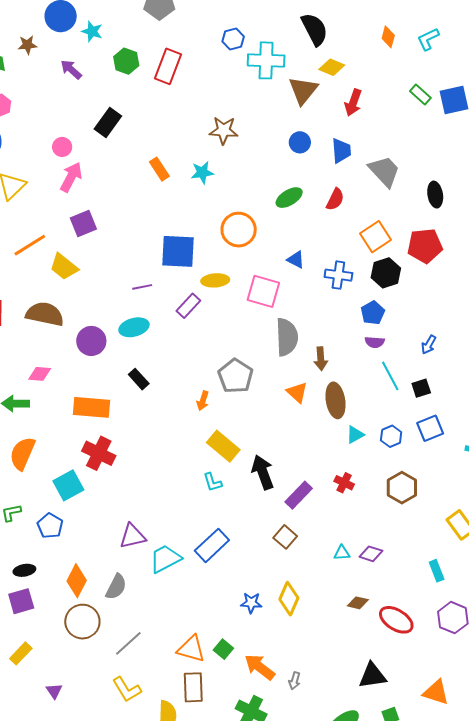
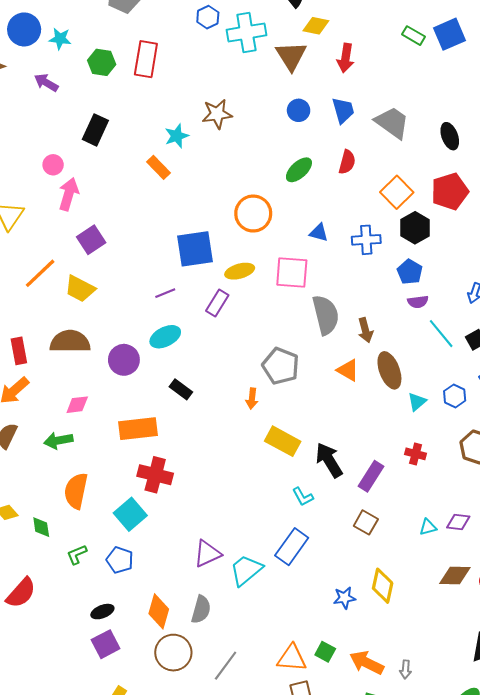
cyan star: (202, 172) -> (177, 136), moved
cyan L-shape: (212, 482) -> (303, 497), moved
brown diamond: (358, 603) -> (455, 575), size x1.4

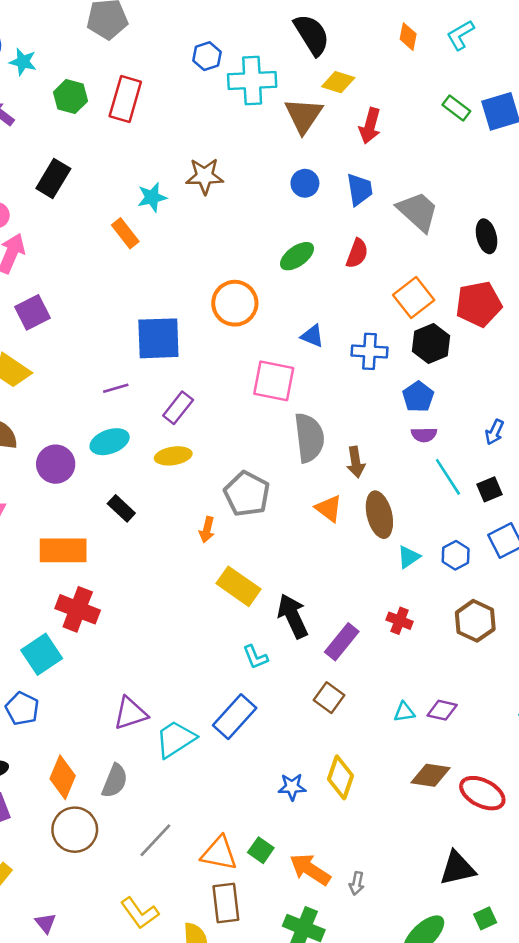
yellow ellipse: (240, 271) -> (173, 456), moved
gray line: (226, 666) -> (155, 840), moved

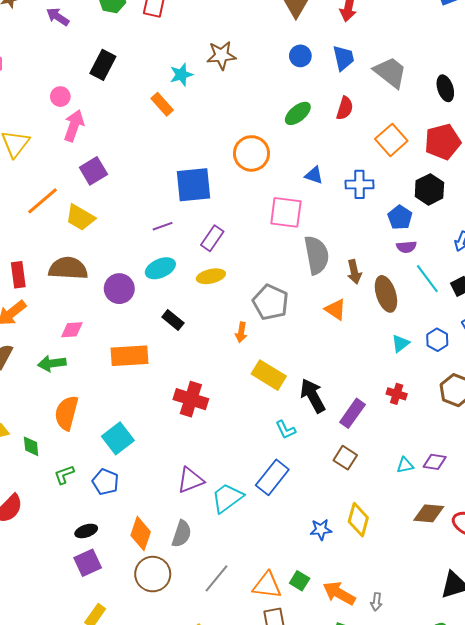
black hexagon: (431, 343) -> (429, 189), moved
brown ellipse: (379, 515) -> (386, 294), moved
red cross: (78, 609) -> (191, 399), moved

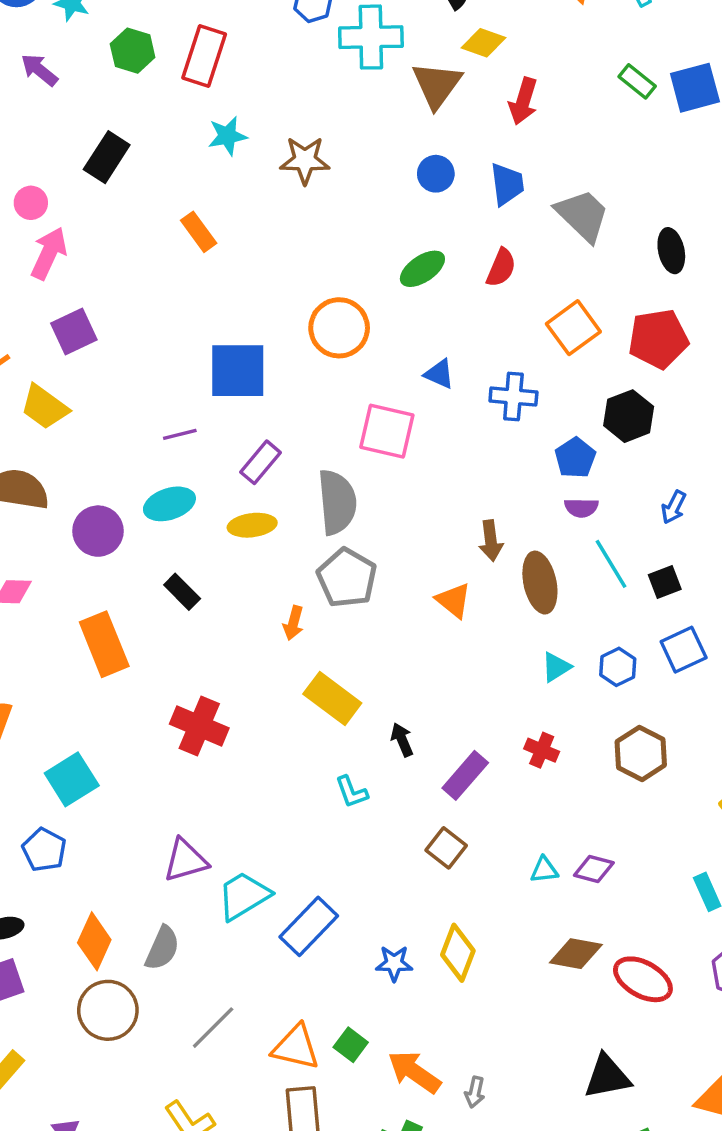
cyan star: (181, 75) -> (227, 136), moved
gray semicircle: (317, 255) -> (337, 502), moved
orange rectangle: (129, 356) -> (104, 644), turned 66
black arrow: (313, 396) -> (402, 740), size x0.6
blue rectangle: (272, 477) -> (309, 926), moved

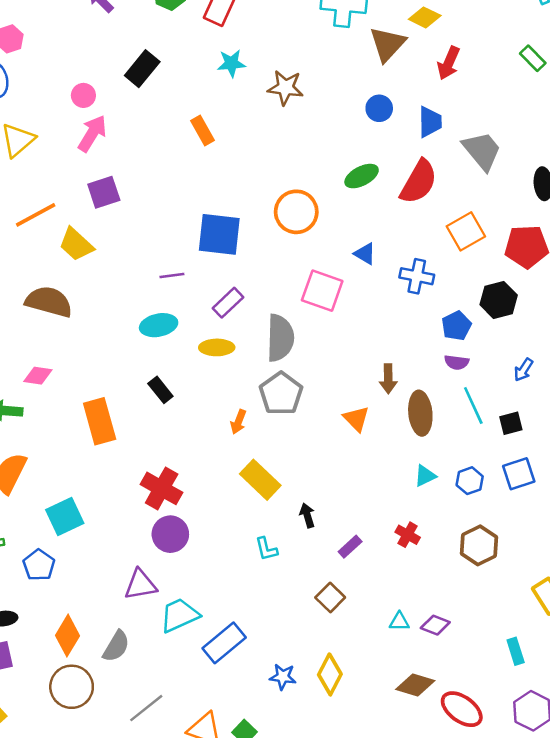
red semicircle: (501, 268) -> (419, 182), size x1.6
purple circle: (98, 531) -> (170, 534), moved
purple rectangle: (465, 775) -> (350, 547), size x0.7

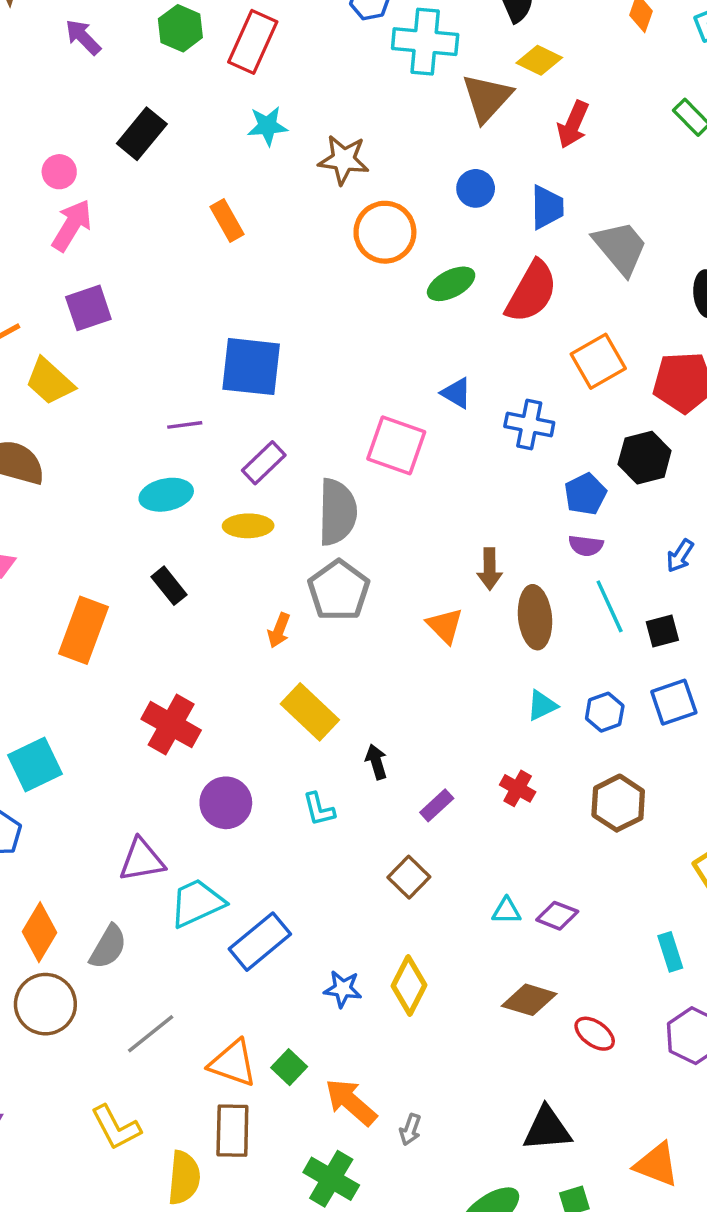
orange circle: (296, 212) -> (385, 232), moved
orange rectangle: (100, 421) -> (84, 630), turned 36
purple circle: (170, 534) -> (226, 803), moved
red ellipse: (462, 709) -> (595, 1034), size x0.7

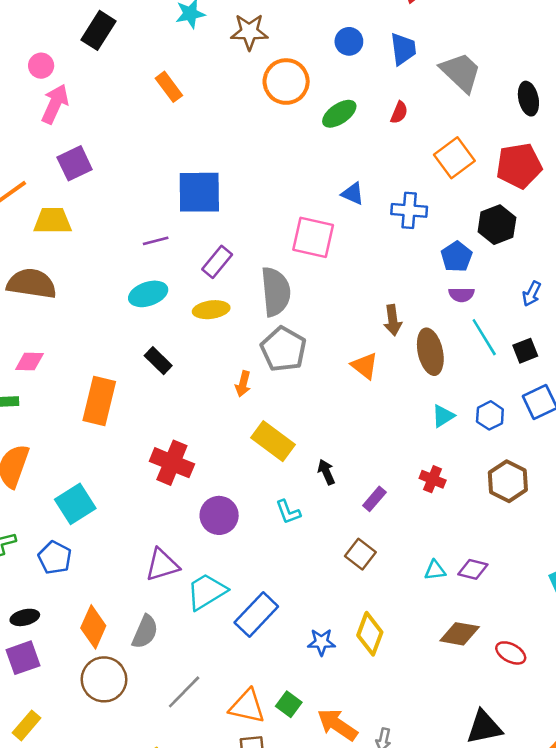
red semicircle: (531, 292) -> (399, 112), size x0.5
yellow trapezoid: (50, 381) -> (53, 221), turned 144

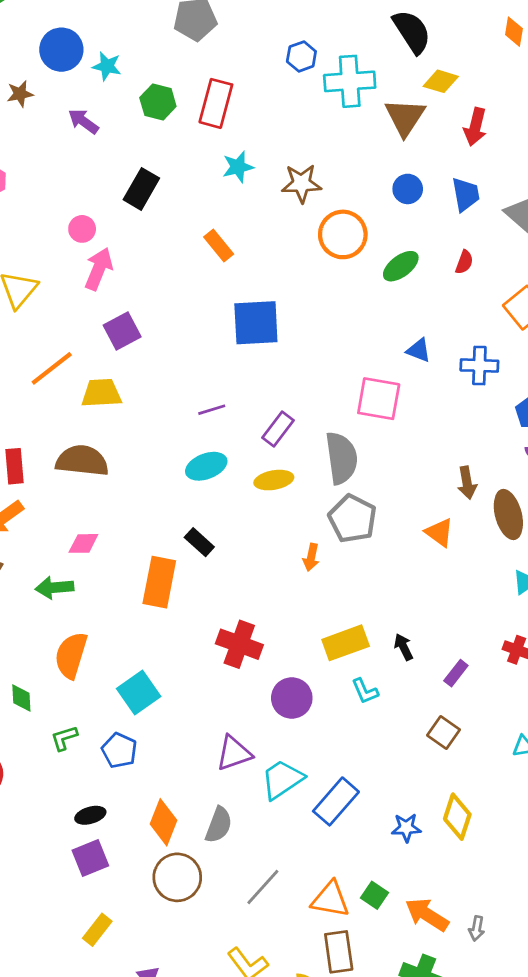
blue square: (199, 192) -> (256, 323), moved
black rectangle: (158, 361) -> (199, 542), moved
yellow rectangle: (273, 441) -> (346, 643), moved, turned -54

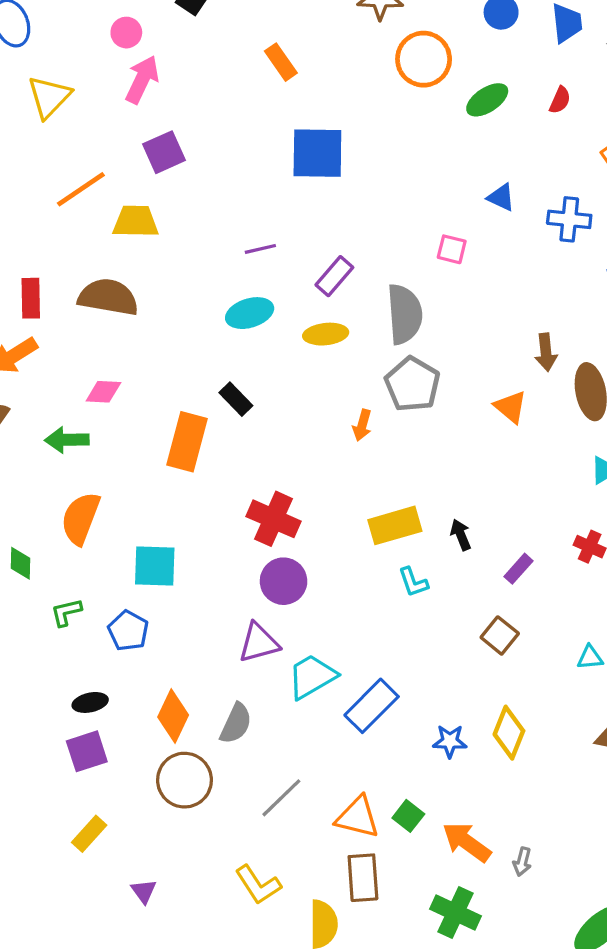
pink square: (379, 399) -> (452, 249), size x0.6
cyan square: (139, 692) -> (155, 566), turned 33
purple circle: (292, 698) -> (284, 581), moved

